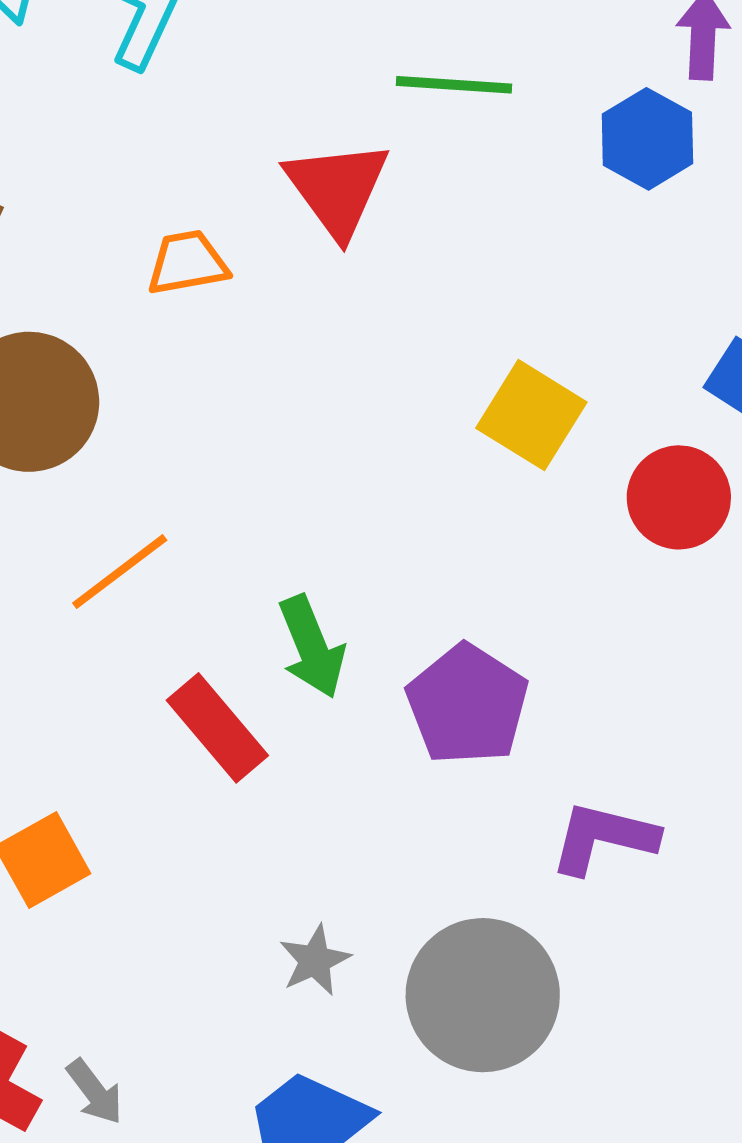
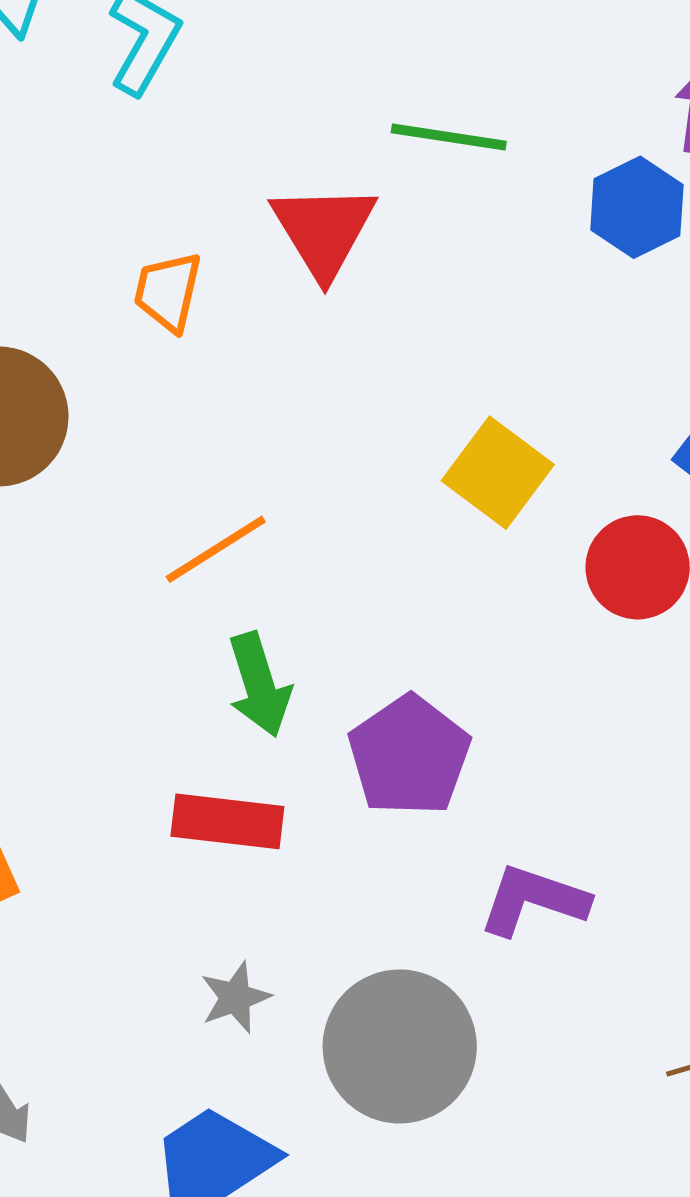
orange trapezoid: (187, 263) -> (168, 292), turned -72
orange line: (120, 572) -> (216, 549), moved
red rectangle: (217, 728) -> (227, 821), moved, turned -48

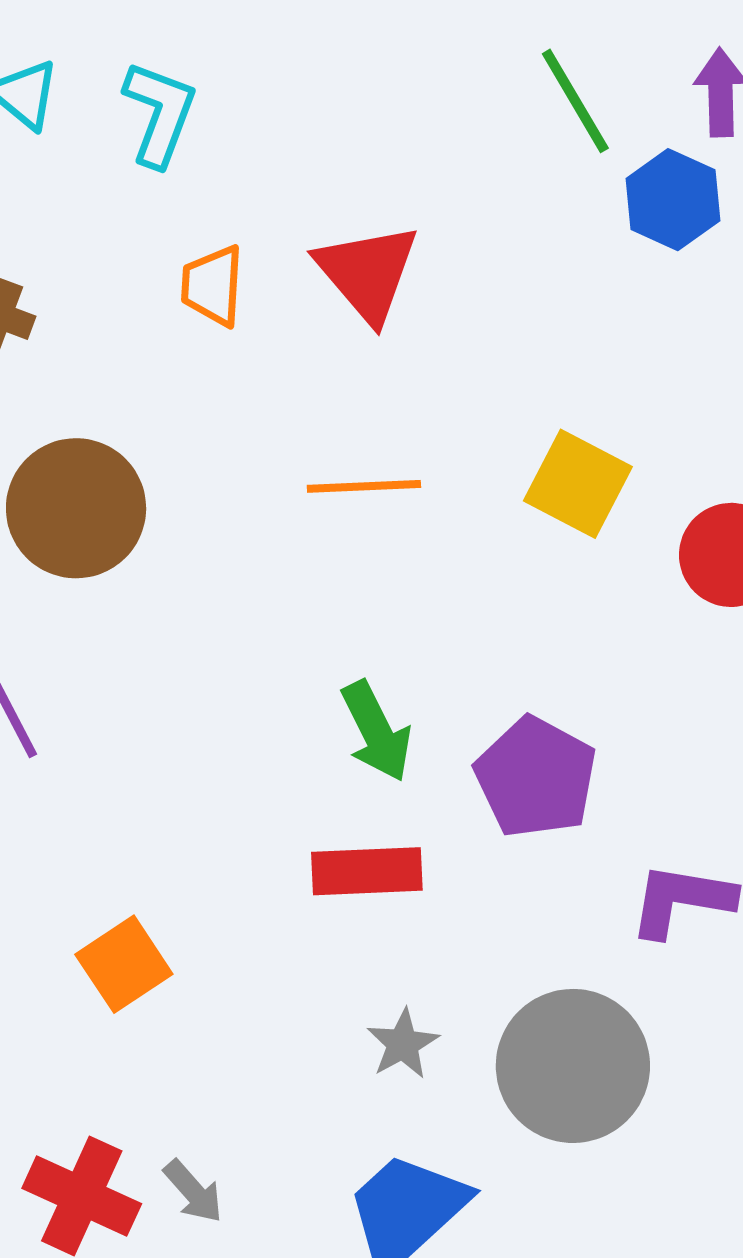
green line: (449, 137) -> (575, 101), moved, turned 60
orange trapezoid: (168, 292) -> (213, 286), moved
orange line: (216, 549) -> (364, 486), moved, turned 39

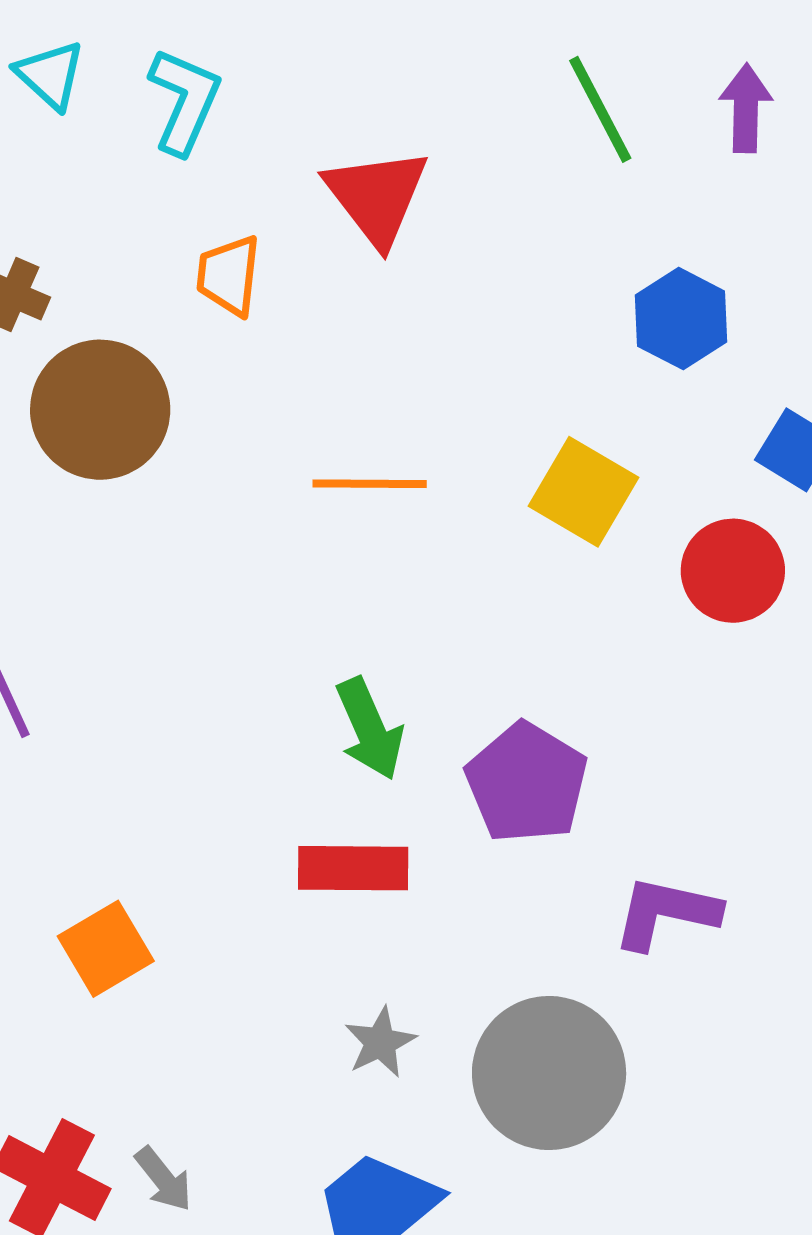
blue hexagon: (673, 200) -> (681, 319), moved
red triangle: (367, 273) -> (377, 197), moved
brown circle: (76, 508) -> (100, 410), moved

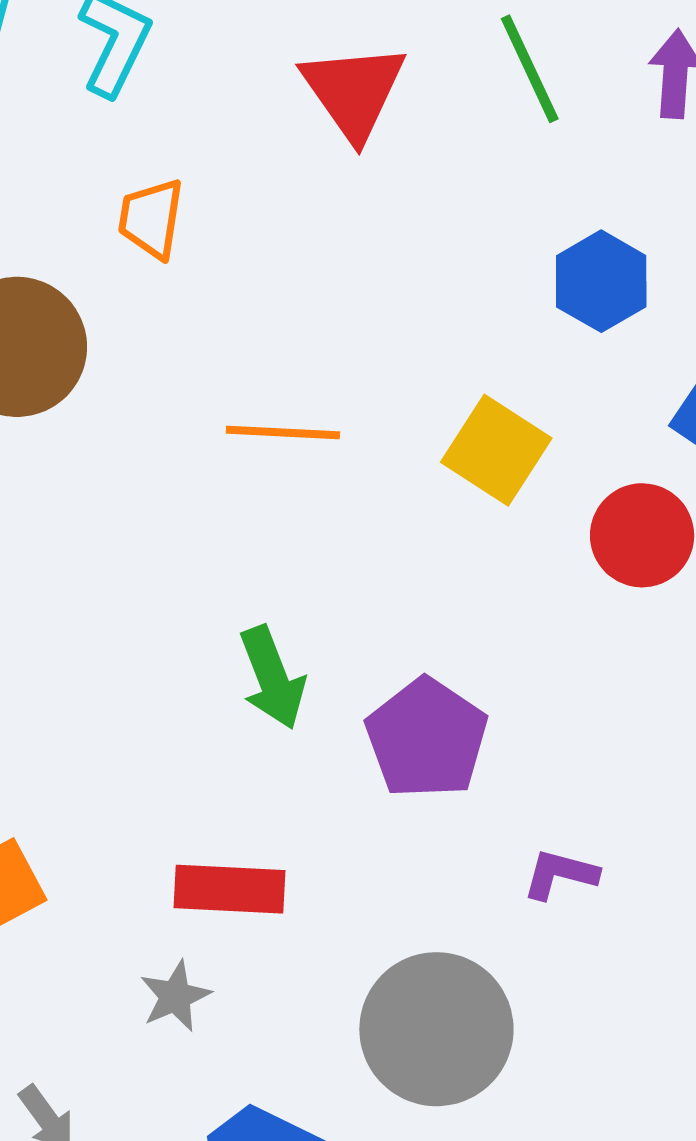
red triangle: (377, 197) -> (354, 91), moved
red rectangle: (353, 868) -> (230, 889), moved
purple L-shape: (666, 913) -> (560, 874), size x0.7
gray star: (380, 1042) -> (175, 996), moved

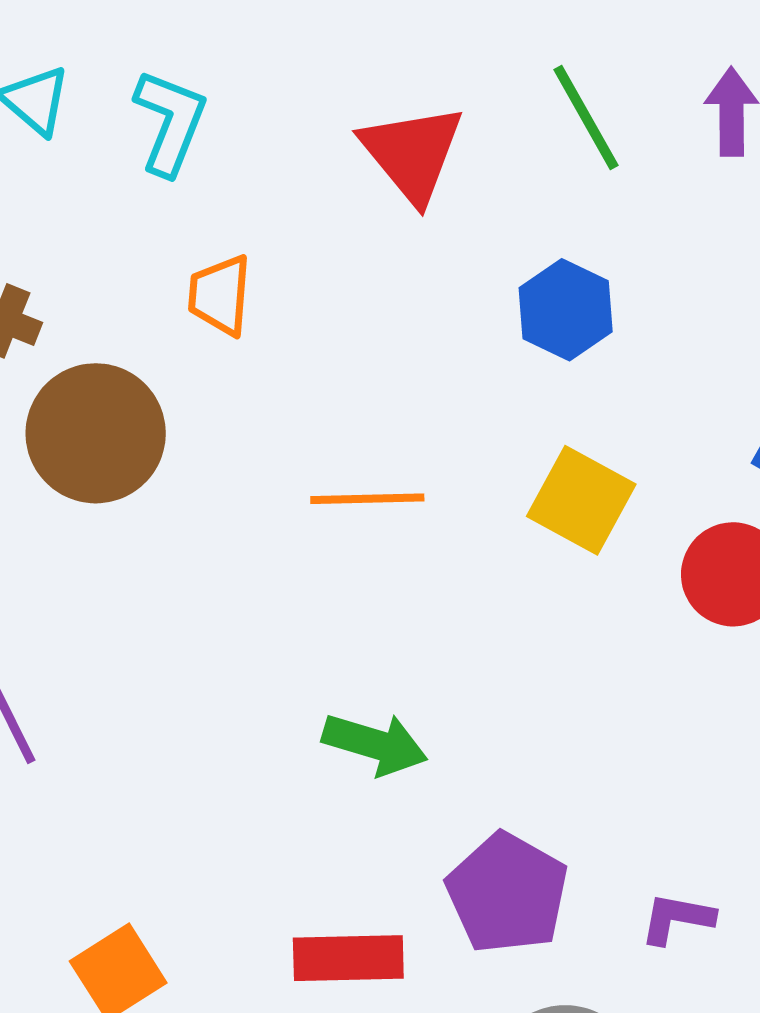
blue hexagon: (601, 281) -> (566, 310), moved
green arrow: (272, 678) -> (375, 744), turned -48
purple pentagon: (427, 738) -> (507, 893), moved

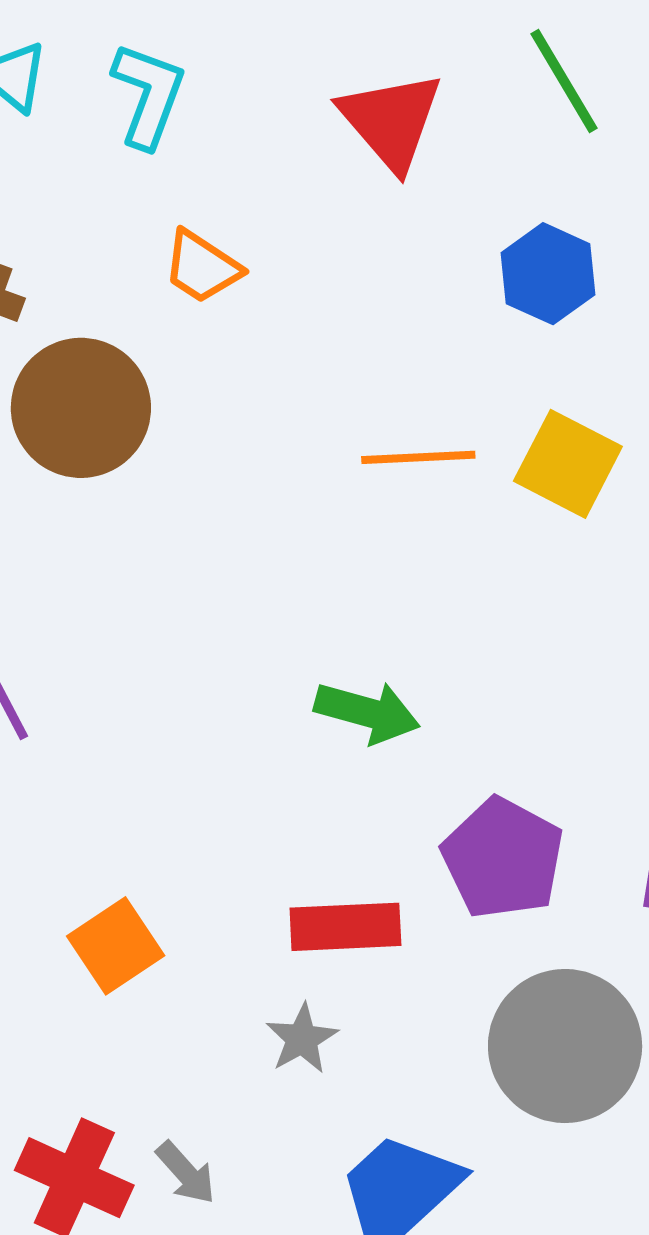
orange trapezoid: (220, 295) -> (202, 267), turned -60
orange line: (367, 499) -> (418, 457), moved

